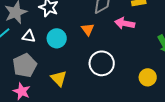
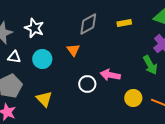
pink arrow: (125, 23) -> (110, 75), moved
white circle: (102, 63) -> (87, 84), size x0.7

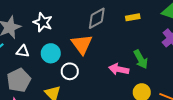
orange triangle: (73, 50) -> (82, 44), size x1.6
green arrow: (150, 65) -> (141, 59), moved
white circle: (87, 84) -> (70, 71), moved

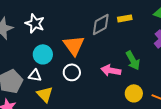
gray diamond: (97, 18) -> (101, 24), moved
white triangle: (23, 51) -> (35, 75), moved
white circle: (70, 71) -> (72, 72), moved

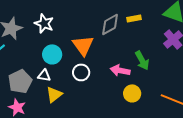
yellow circle: (134, 93) -> (132, 93), moved
yellow triangle: (45, 94) -> (54, 94), turned 36

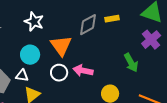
white star: (44, 23) -> (34, 22), moved
green arrow: (142, 60) -> (131, 63), moved
pink arrow: (120, 70) -> (83, 71), moved

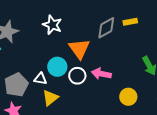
cyan circle: (30, 55) -> (57, 67), moved

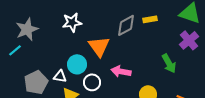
white star: (52, 25) -> (72, 22), turned -30
white circle: (77, 76) -> (92, 82), moved

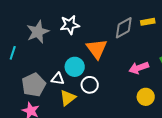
gray star: (27, 29) -> (38, 32), moved
cyan line: (15, 50) -> (13, 53), turned -32
pink arrow: (121, 71) -> (139, 68), moved, turned -30

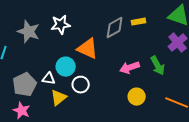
gray star: (38, 32) -> (29, 32), turned -30
orange triangle: (97, 49) -> (88, 49), turned -30

